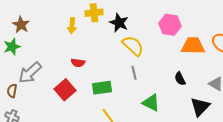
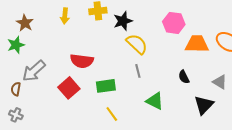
black star: (119, 23) -> (123, 21), turned 30
yellow arrow: (72, 26) -> (65, 16), moved
red semicircle: (78, 63) -> (82, 61), size x1.6

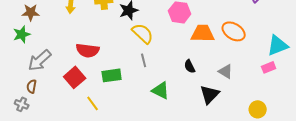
brown star: (25, 23) -> (31, 12), turned -30
brown semicircle: (16, 89) -> (32, 86), moved
yellow line: (112, 114) -> (93, 103), moved

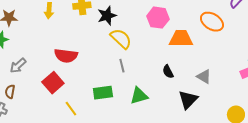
orange ellipse: (234, 31) -> (212, 22), moved
gray arrow: (40, 60) -> (18, 66), size x0.7
green rectangle: (112, 75) -> (103, 93), moved
green triangle: (161, 90) -> (139, 96), turned -42

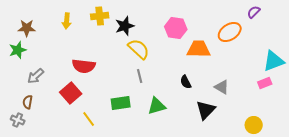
orange ellipse: (212, 22) -> (230, 32), turned -65

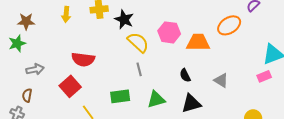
black star: (125, 26) -> (124, 19), turned -30
pink hexagon: (176, 28) -> (169, 32), moved
gray arrow: (36, 76) -> (35, 69), turned -150
black triangle: (206, 110) -> (191, 103), moved, turned 30

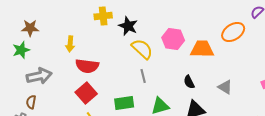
yellow arrow: (66, 14) -> (70, 44), moved
gray arrow: (35, 69) -> (39, 76), size x1.4
red square: (70, 86) -> (86, 93), moved

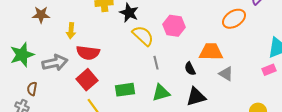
brown star: (30, 28) -> (41, 15), moved
orange trapezoid: (202, 49) -> (211, 52), moved
green star: (21, 50) -> (22, 55), moved, size x1.4
gray arrow: (39, 76) -> (55, 63), moved
gray line: (143, 76) -> (156, 63), moved

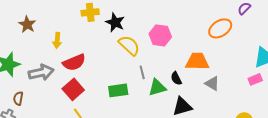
brown star: (41, 15) -> (27, 24), turned 30
red semicircle: (88, 53) -> (74, 62), turned -30
green rectangle: (125, 90) -> (118, 90), moved
green triangle: (161, 93) -> (157, 87), moved

